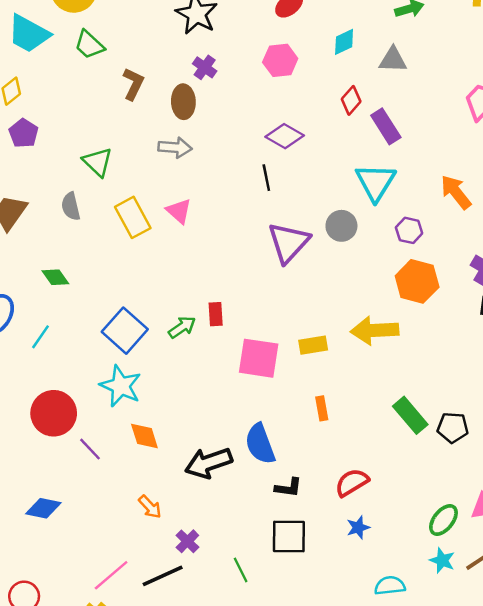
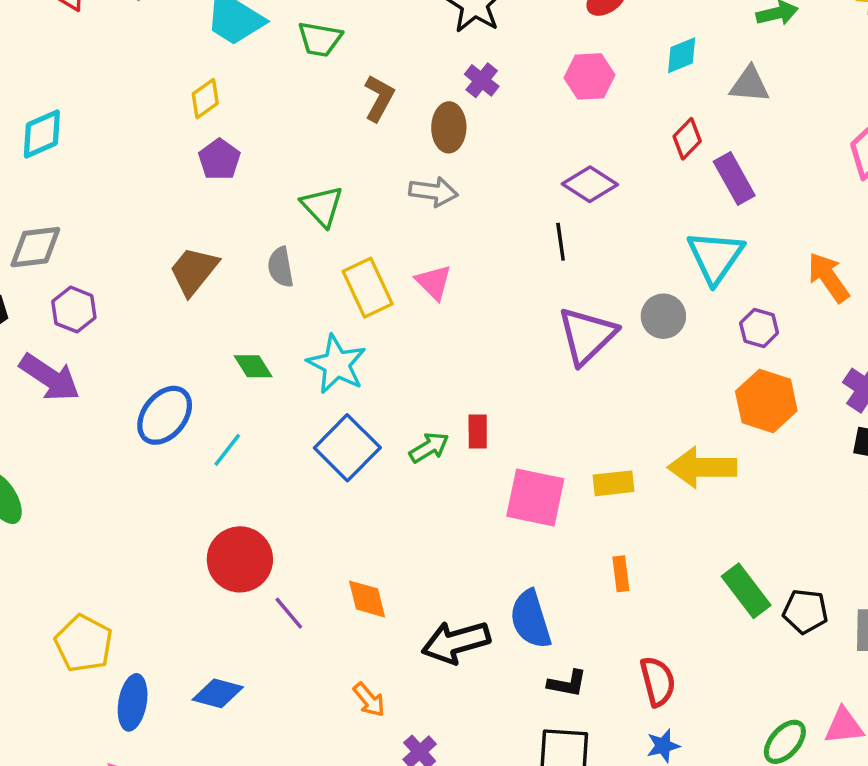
green trapezoid: (89, 45) -> (320, 39), turned -36
cyan star: (121, 386) -> (337, 364), moved
red semicircle: (352, 483) -> (658, 681), turned 104

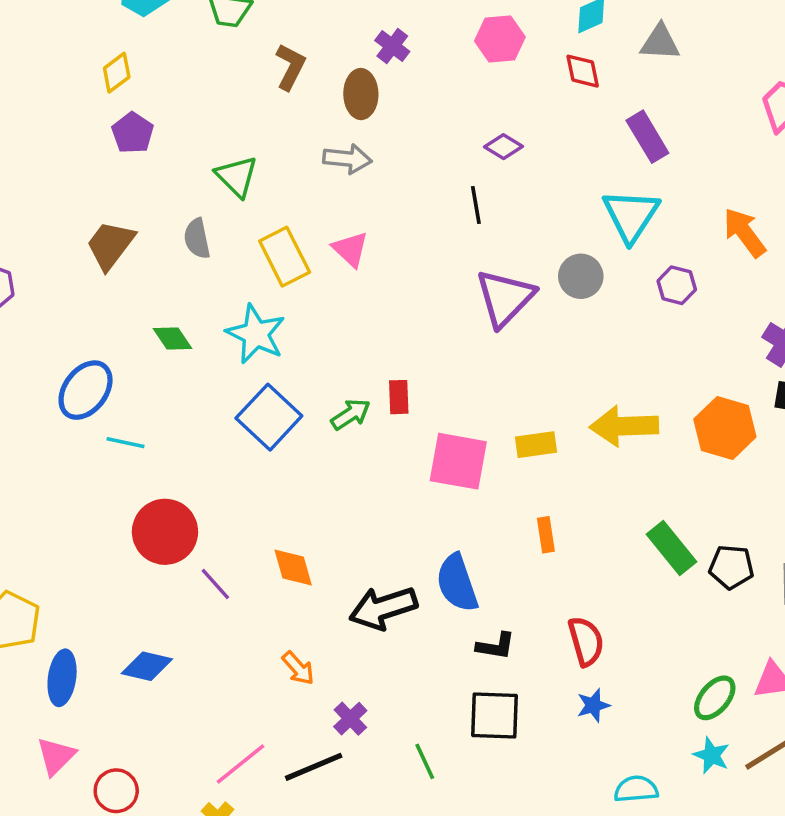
red diamond: (687, 139) -> (583, 71), moved, turned -54
purple diamond: (590, 184) -> (503, 147), size x0.7
orange hexagon: (766, 401) -> (725, 428), moved
cyan line: (227, 450) -> (126, 443), moved, turned 66

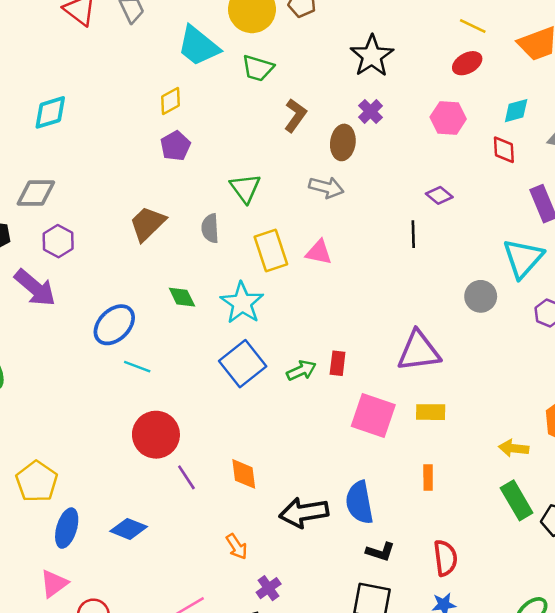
pink triangle: (350, 249) -> (319, 252), turned -40
purple triangle: (505, 298) -> (419, 351), moved, turned 30
yellow arrow: (624, 426) -> (514, 448), moved, size x0.6

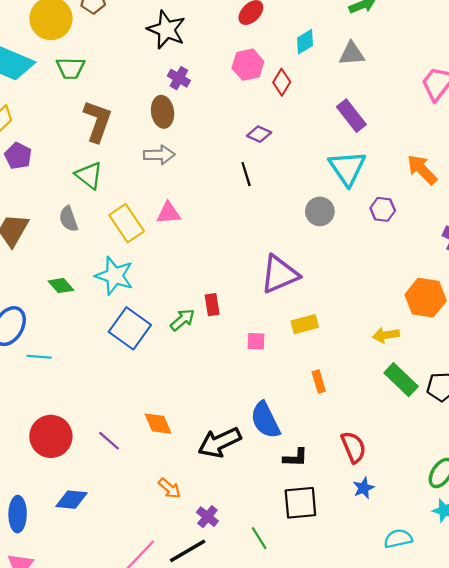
brown L-shape: (295, 115) -> (97, 121), moved, size x1.4
red diamond: (504, 150) -> (282, 82), moved, turned 50
pink square: (373, 416) -> (256, 341), size x0.5
red circle: (156, 435) -> (51, 436), moved

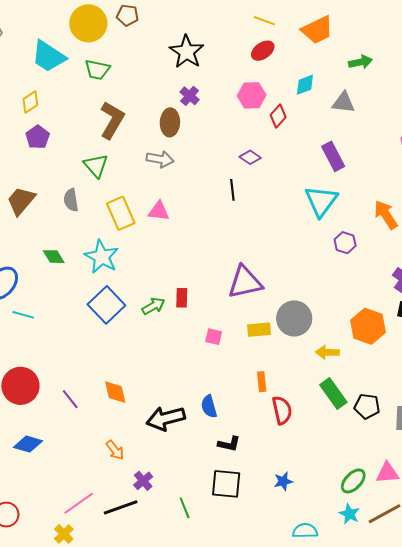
gray circle: (320, 211) -> (294, 318), moved, size x1.4
blue semicircle: (265, 420) -> (209, 406), size x0.7
red semicircle: (353, 447) -> (282, 410), moved

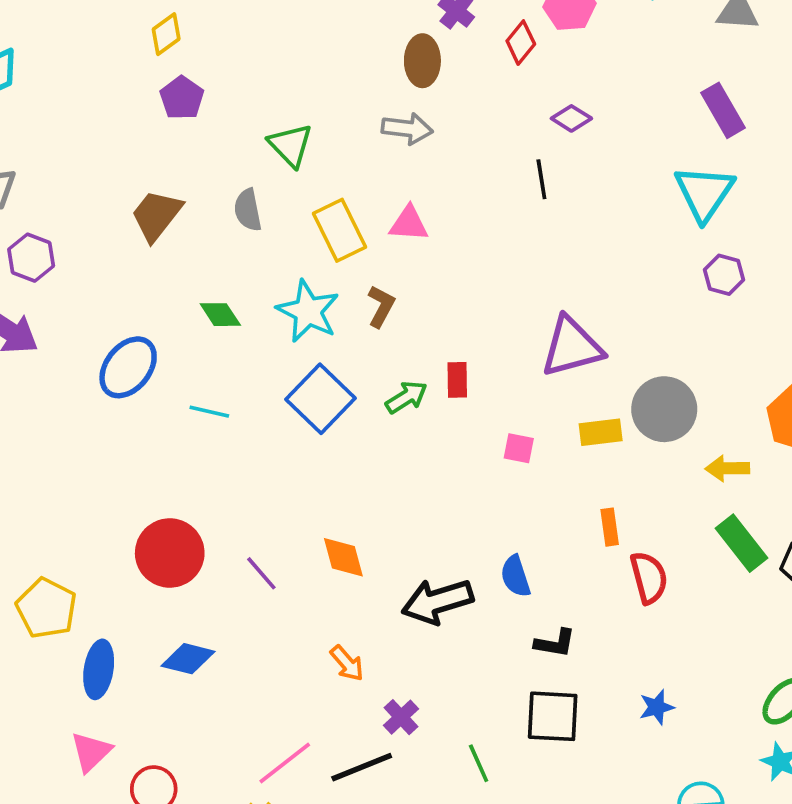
red diamond: (278, 116) -> (521, 43), moved
brown L-shape: (112, 120) -> (381, 306), moved, size x0.6
purple hexagon: (345, 243) -> (724, 275), moved
cyan line: (23, 315) -> (209, 412), moved

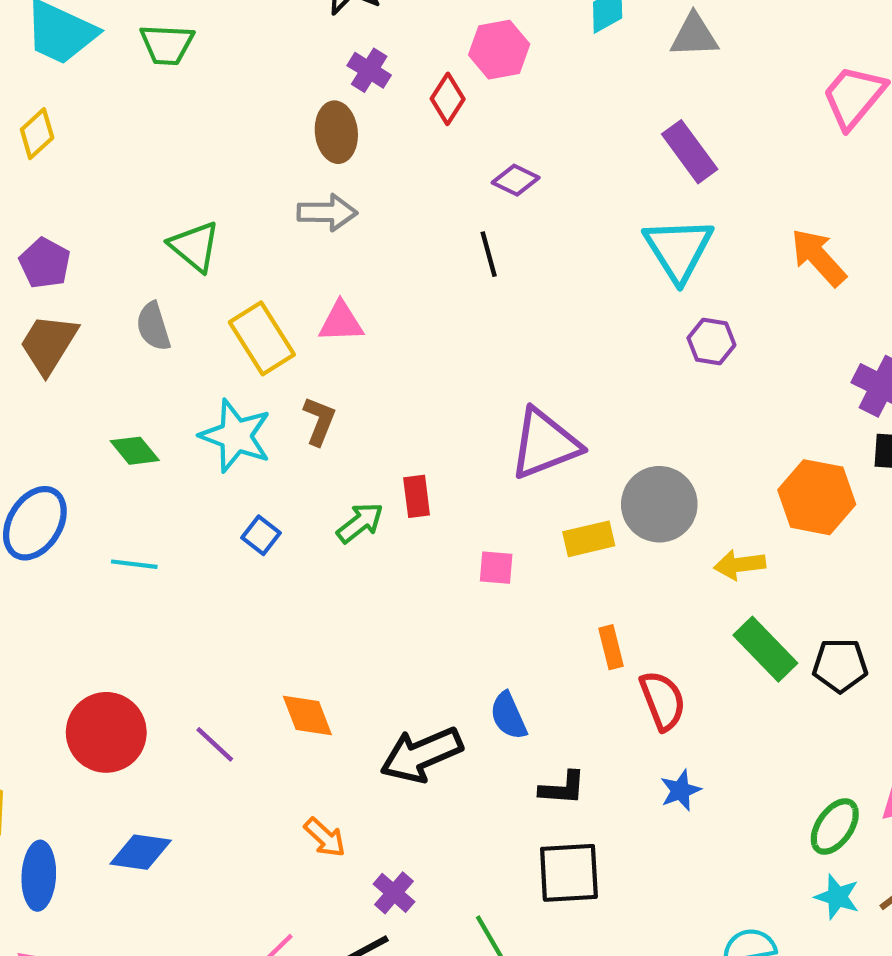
purple pentagon: (182, 98) -> (45, 263), moved
blue square: (321, 399) -> (261, 535), size x0.5
blue star: (657, 707) -> (680, 790), moved

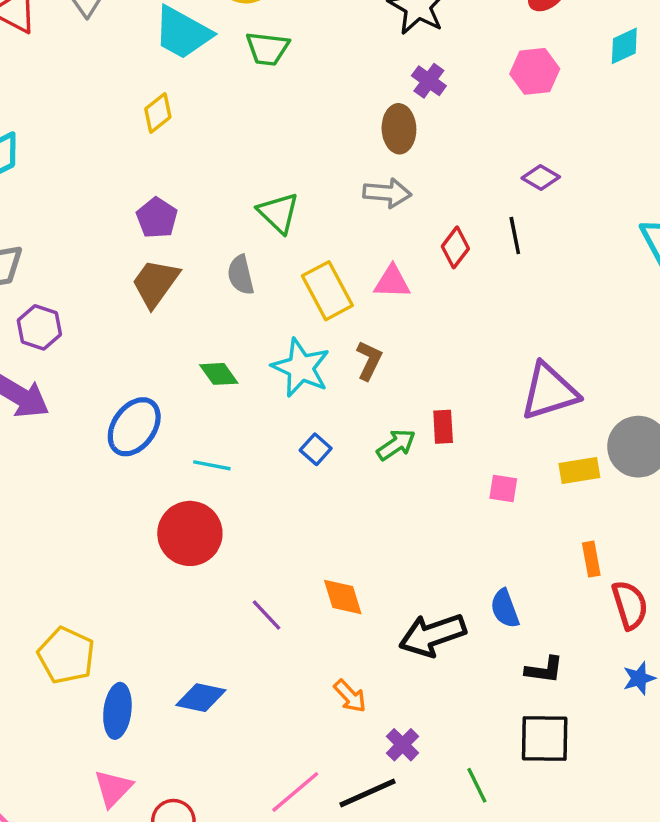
red diamond: (448, 99) -> (455, 247), moved
red circle: (106, 732) -> (190, 533), moved

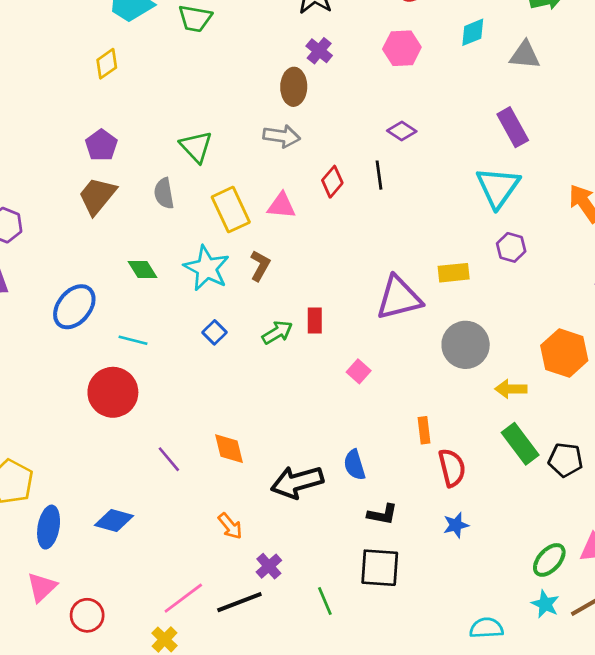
yellow rectangle: (579, 471) -> (454, 273), moved
pink square: (503, 489) -> (359, 371), turned 30

